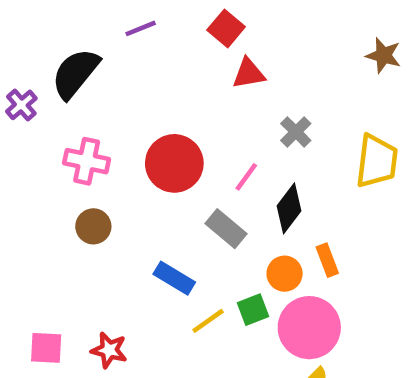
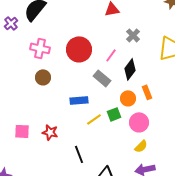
blue rectangle: (174, 278) -> (79, 100), turned -36
pink circle: (309, 328) -> (139, 122), size x0.7

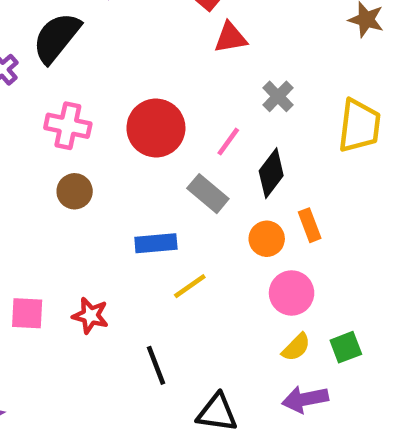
green square: (114, 114) -> (346, 347), moved

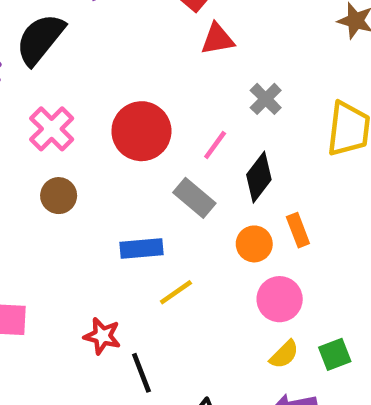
pink cross: (68, 126) -> (52, 129), turned 33
red star: (90, 316) -> (102, 336), moved

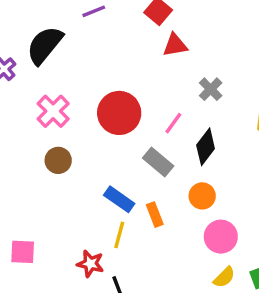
orange rectangle: (298, 230) -> (155, 215), moved
blue rectangle: (141, 249) -> (119, 199), turned 40
yellow line: (176, 292) -> (119, 235), moved, turned -40

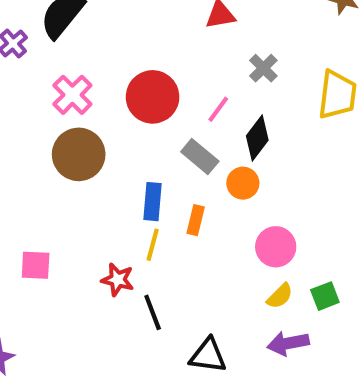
brown circle: (58, 160) -> (79, 154), size x1.6
orange circle: (202, 196) -> (243, 183), moved
blue rectangle: (119, 199) -> (153, 202), turned 60
orange rectangle: (155, 215) -> (196, 220), turned 35

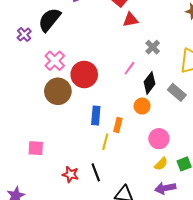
red circle: (153, 97) -> (84, 74), moved
gray rectangle: (200, 156) -> (177, 92), moved
yellow line: (153, 245) -> (105, 142), moved
red star: (118, 280) -> (71, 174), moved

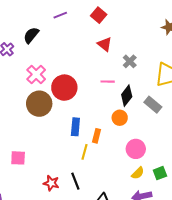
black semicircle: (49, 20) -> (31, 35), size x0.7
red triangle: (130, 20) -> (105, 44), moved, turned 49
pink line: (129, 68) -> (108, 82), turned 56

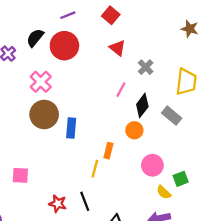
pink line: (108, 82) -> (121, 90), turned -64
red circle: (64, 88) -> (64, 46), moved
blue rectangle: (75, 127) -> (71, 128), moved
yellow semicircle: (138, 173) -> (164, 192), moved, turned 88
green square: (160, 173) -> (181, 179), moved

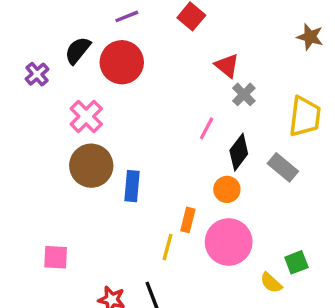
red triangle: (117, 48) -> (227, 66), moved
pink circle: (152, 165) -> (229, 242), moved, size x1.4

